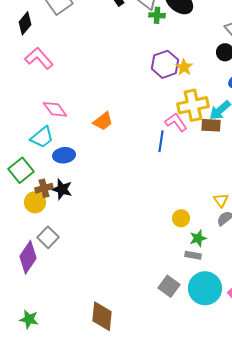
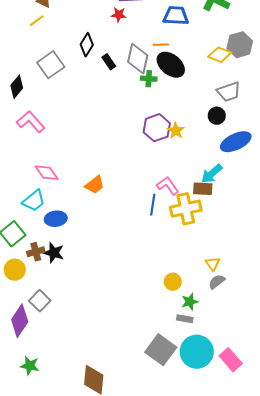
yellow cross: (193, 105) -> (186, 209), moved
yellow circle: (35, 202) -> (15, 270), moved
gray square: (169, 286) -> (161, 350), size x1.4
green star: (29, 319) -> (30, 366), moved

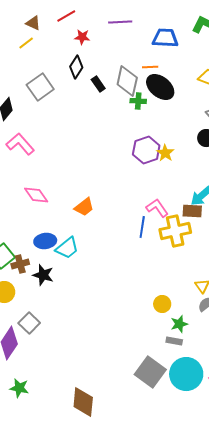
red star: (119, 15) -> (82, 37), moved
cyan trapezoid: (34, 201) -> (67, 248), moved
brown cross: (36, 252) -> (20, 264), moved

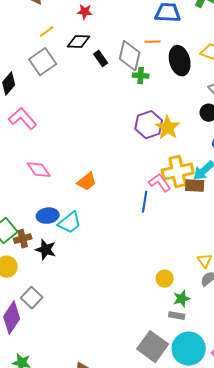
yellow line: (26, 43) -> (47, 32), moved
black diamond: (76, 67) -> (79, 42), turned 60
black ellipse: (160, 87) -> (180, 61), moved, turned 36
yellow star: (165, 153) -> (168, 128), size x1.4
yellow cross: (175, 231) -> (178, 172), moved

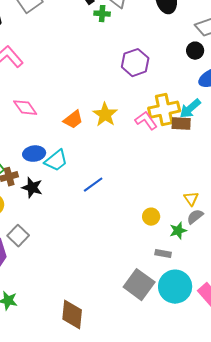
green cross: (141, 76) -> (102, 14), moved
yellow star: (168, 128) -> (105, 115), moved
blue line: (145, 202) -> (93, 185), moved, turned 45
green star: (182, 299) -> (178, 231), moved

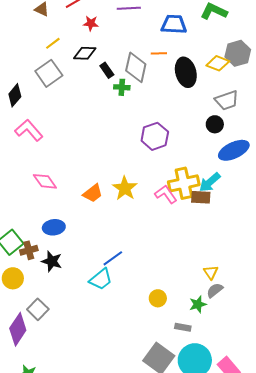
cyan trapezoid: (56, 161) -> (101, 279), moved
yellow circle: (151, 217) -> (158, 298), moved

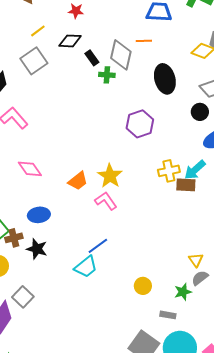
black ellipse: (186, 72) -> (165, 79), moved
yellow cross: (184, 183) -> (169, 171), size x0.7
pink L-shape: (166, 194) -> (106, 201), moved

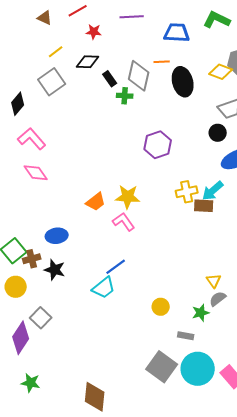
black ellipse: (165, 79) -> (183, 82), moved
pink diamond: (30, 169) -> (36, 173), moved
yellow star: (110, 176) -> (128, 197), turned -30

